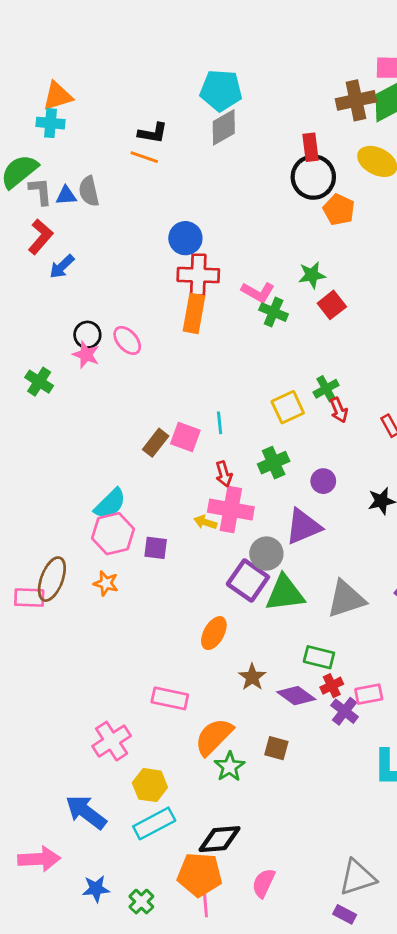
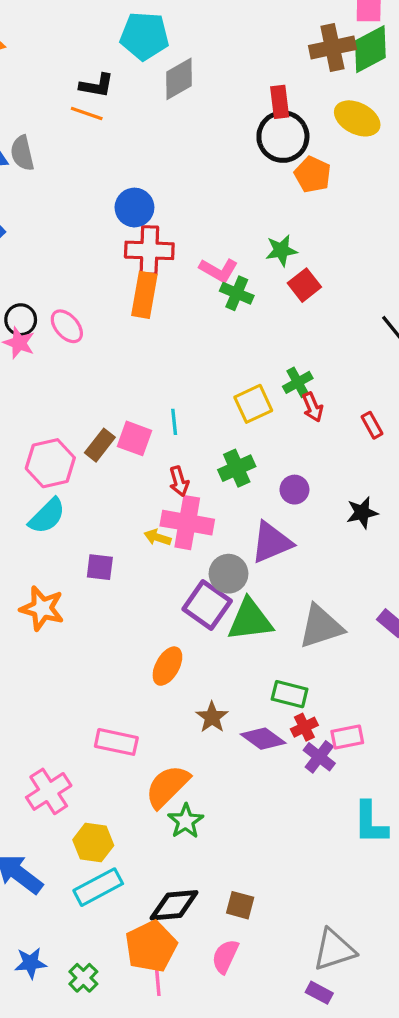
cyan pentagon: (221, 90) -> (144, 36), moved
pink hexagon: (113, 534) -> (50, 463), moved
orange star: (106, 583) -> (42, 608), size x1.5
brown square: (276, 748) -> (240, 905), moved
orange pentagon: (200, 875) -> (151, 946), turned -30

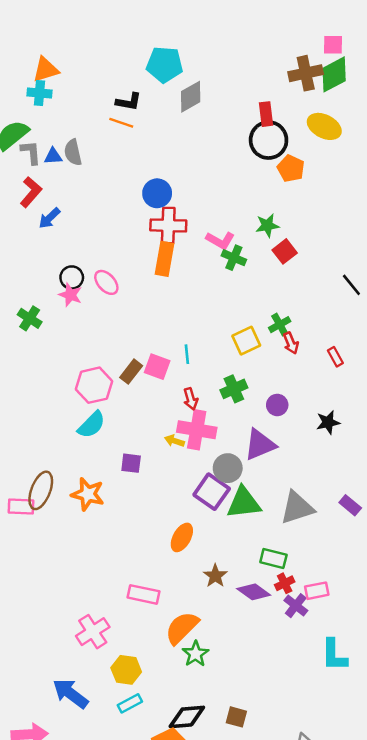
cyan rectangle: (98, 887) -> (130, 703), size x0.7

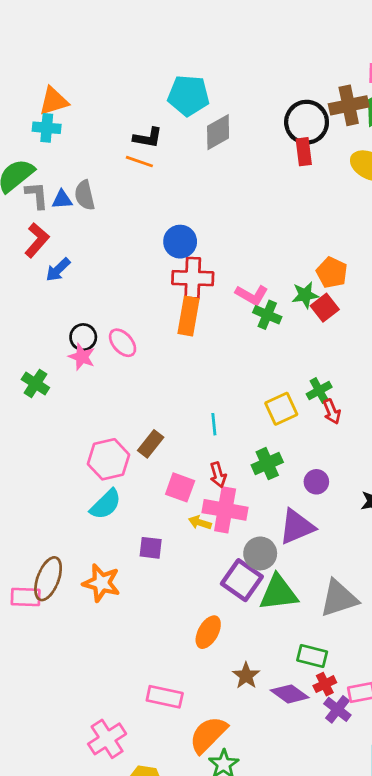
black circle: (269, 140) -> (307, 122), moved
orange pentagon: (291, 169) -> (332, 273), moved
green star: (267, 225) -> (305, 295), moved
pink square: (157, 367) -> (180, 487), moved

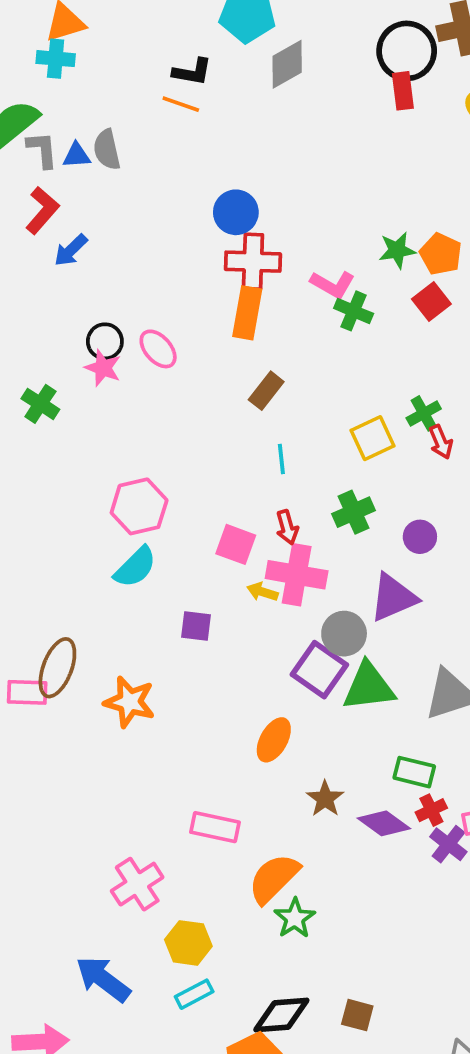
green star: (305, 295) -> (397, 250), moved
brown rectangle: (151, 444) -> (266, 391), moved
orange star: (101, 583) -> (130, 702), moved

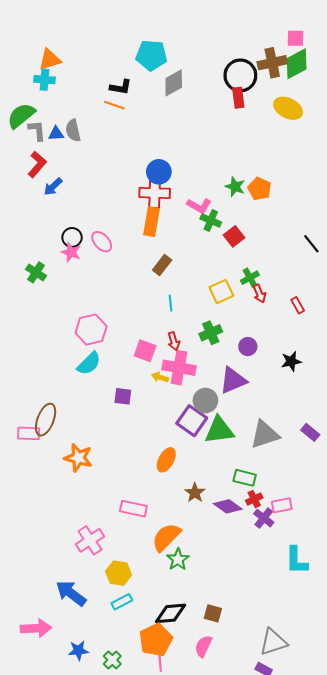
blue circle: (236, 212) -> (159, 172), moved
green star: (397, 250) -> (235, 187), turned 30
red square: (431, 301) -> (234, 236), moved
orange star: (130, 702) -> (78, 458), moved

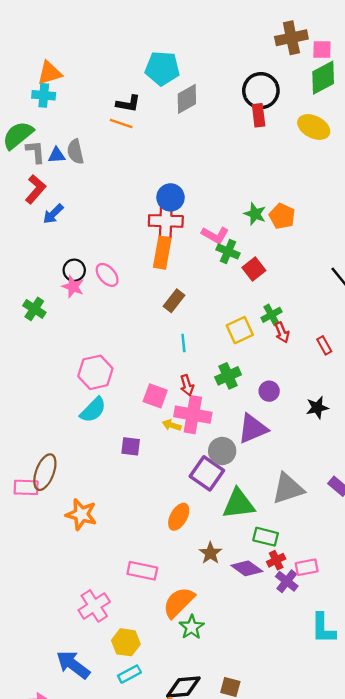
brown cross: (272, 63) -> (291, 38), moved
green triangle: (219, 430) -> (239, 504), moved

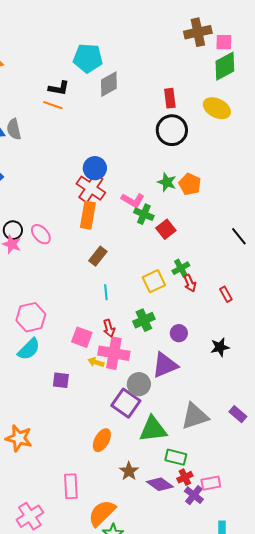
black circle: (261, 91) -> (172, 130), moved
red cross: (166, 221) -> (91, 188), turned 32
pink rectangle: (142, 571) -> (71, 486), turned 75

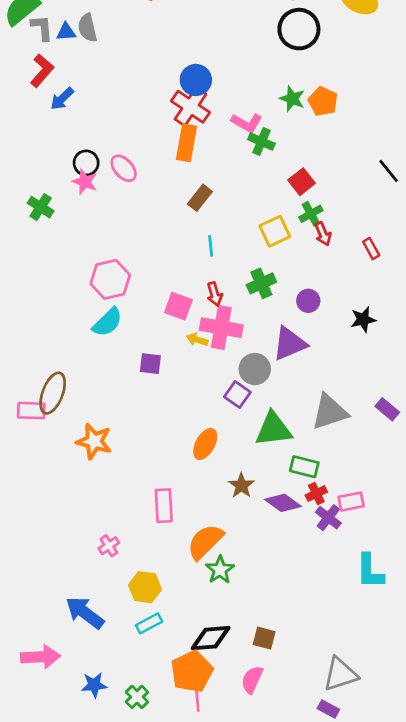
red square: (166, 229) -> (302, 182), moved
purple square: (126, 403) -> (237, 394), size x0.7
pink cross: (30, 516) -> (109, 546), size x0.6

